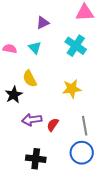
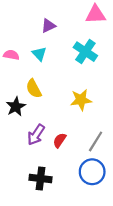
purple arrow: (32, 120) -> (36, 135), turned -48
gray line: (85, 126) -> (96, 141), turned 42

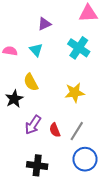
red semicircle: (60, 140) -> (55, 130), turned -56
gray line: (96, 141) -> (77, 131), moved

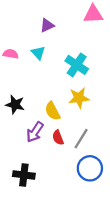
cyan cross: (79, 48) -> (77, 65), moved
yellow semicircle: (31, 82) -> (52, 111), moved
black star: (14, 99) -> (15, 105), turned -30
black cross: (37, 165) -> (24, 175), moved

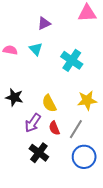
yellow star: (79, 98) -> (87, 100), moved
black cross: (24, 175) -> (39, 153), moved, turned 30

